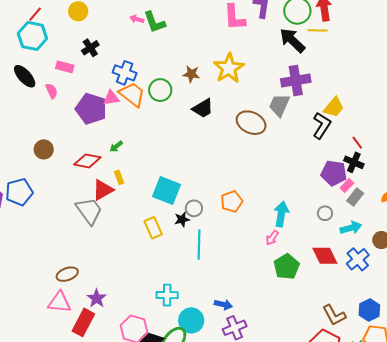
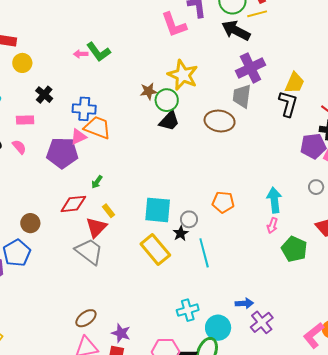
green circle: (160, 90) -> (167, 100), moved
brown circle: (44, 149) -> (30, 223), moved
orange pentagon: (232, 202) -> (223, 202), turned -30
yellow rectangle: (153, 228) -> (155, 250), size x1.4

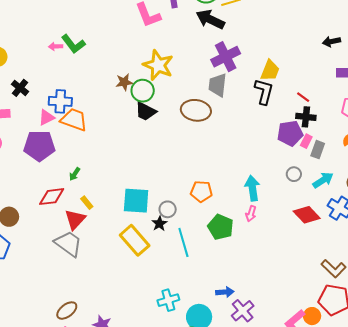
black trapezoid: (169, 121) -> (146, 111), turned 75
pink triangle: (78, 137) -> (46, 117), moved
green pentagon: (294, 249) -> (221, 227), moved

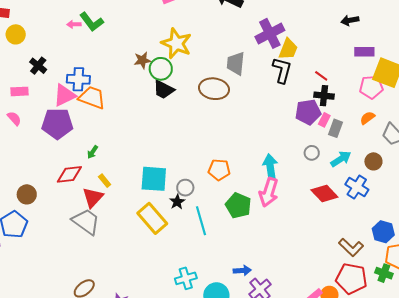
purple cross: (226, 57) -> (270, 33), moved
pink triangle: (46, 117) -> (64, 95), size x1.4
pink arrow: (251, 214) -> (269, 192), size x1.8

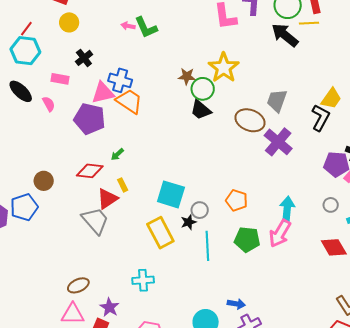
purple cross: (270, 33) -> (278, 142), moved, turned -36
green pentagon: (238, 205) -> (247, 240), turned -30
cyan cross: (186, 278) -> (143, 280), moved

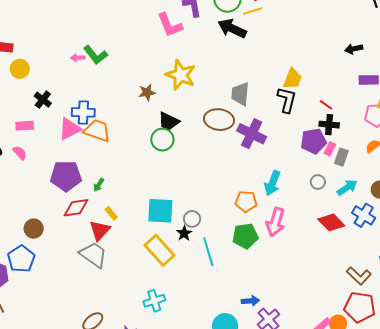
green circle: (203, 89) -> (162, 140), moved
purple pentagon: (89, 119) -> (66, 176), moved
orange pentagon: (237, 200) -> (246, 201), moved
cyan arrow: (287, 209) -> (272, 183), moved, turned -150

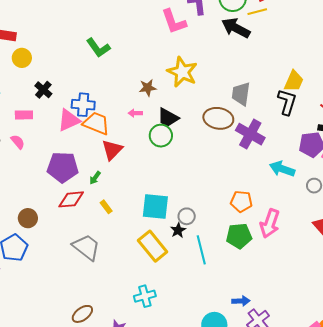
pink arrow: (78, 58) -> (135, 113), moved
cyan arrow: (272, 183) -> (282, 169), moved, turned 85
red triangle: (100, 230) -> (112, 150), moved

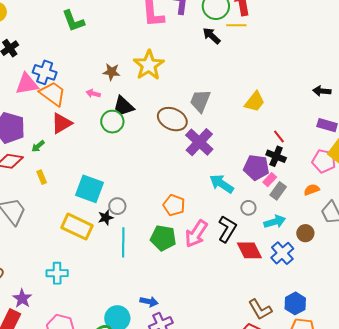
black arrow: (236, 28) -> (212, 36), size x0.7
black L-shape: (287, 102) -> (227, 229), moved
yellow rectangle: (153, 246) -> (77, 227), turned -40

